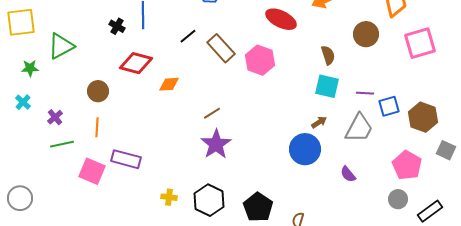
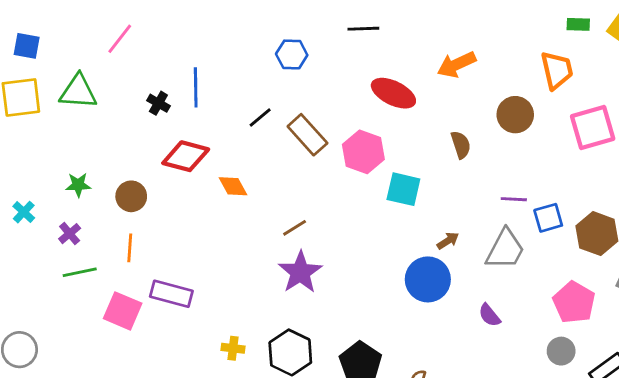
green triangle: (61, 46) -> (78, 92), moved, turned 32
green star: (30, 68) -> (78, 185), moved
orange diamond: (169, 84) -> (233, 186), turned 65
cyan square: (327, 86) -> (403, 189), moved

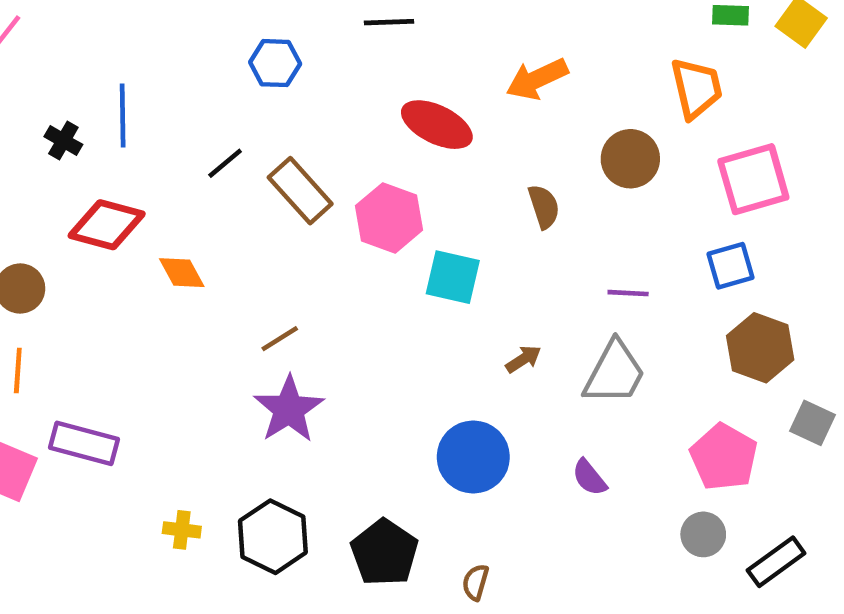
blue square: (548, 218) -> (731, 266), moved
blue circle: (428, 279) -> (473, 457), moved

